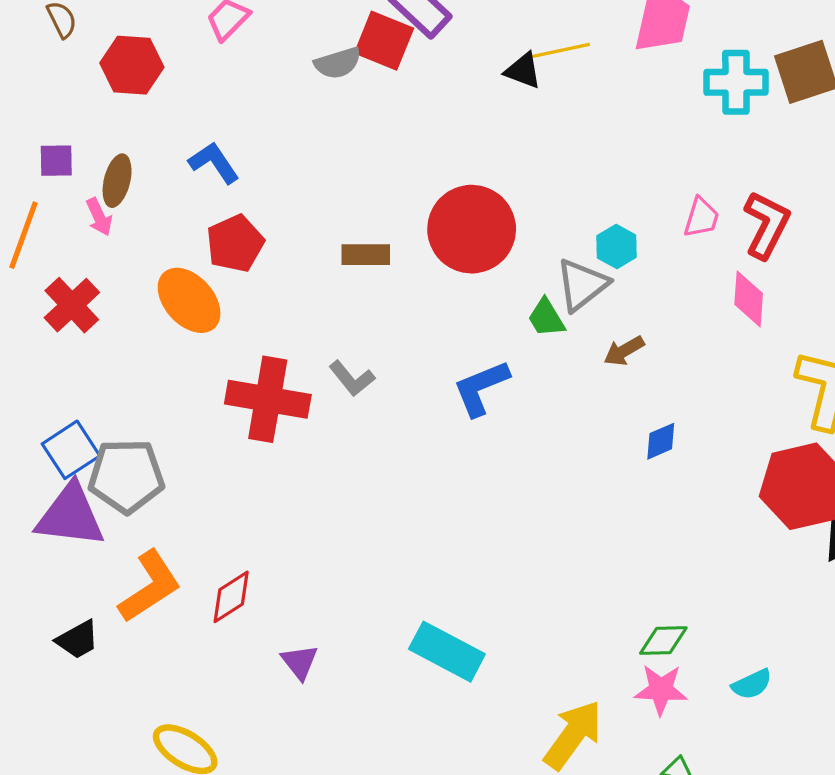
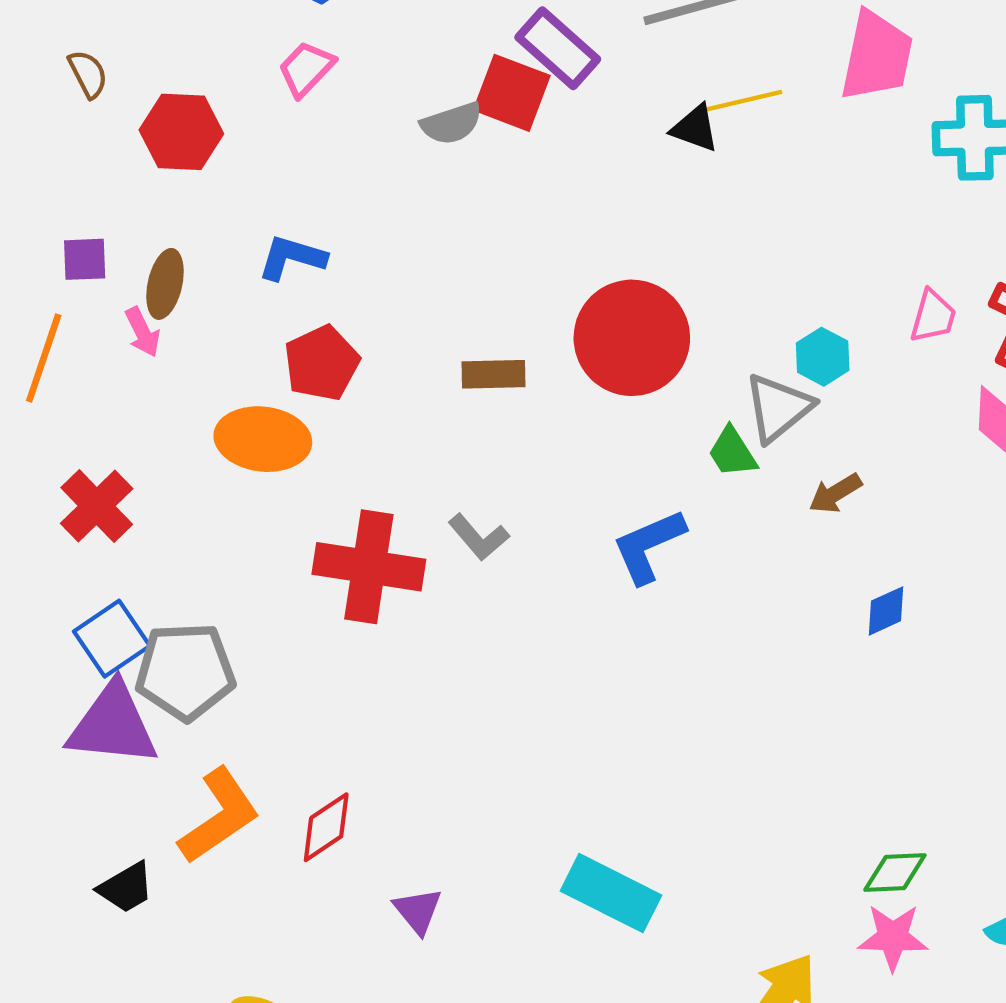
blue L-shape: (214, 163) -> (292, 258), turned -38
orange ellipse: (189, 300) -> (263, 439), turned -40
red cross: (72, 305) -> (97, 506), moved

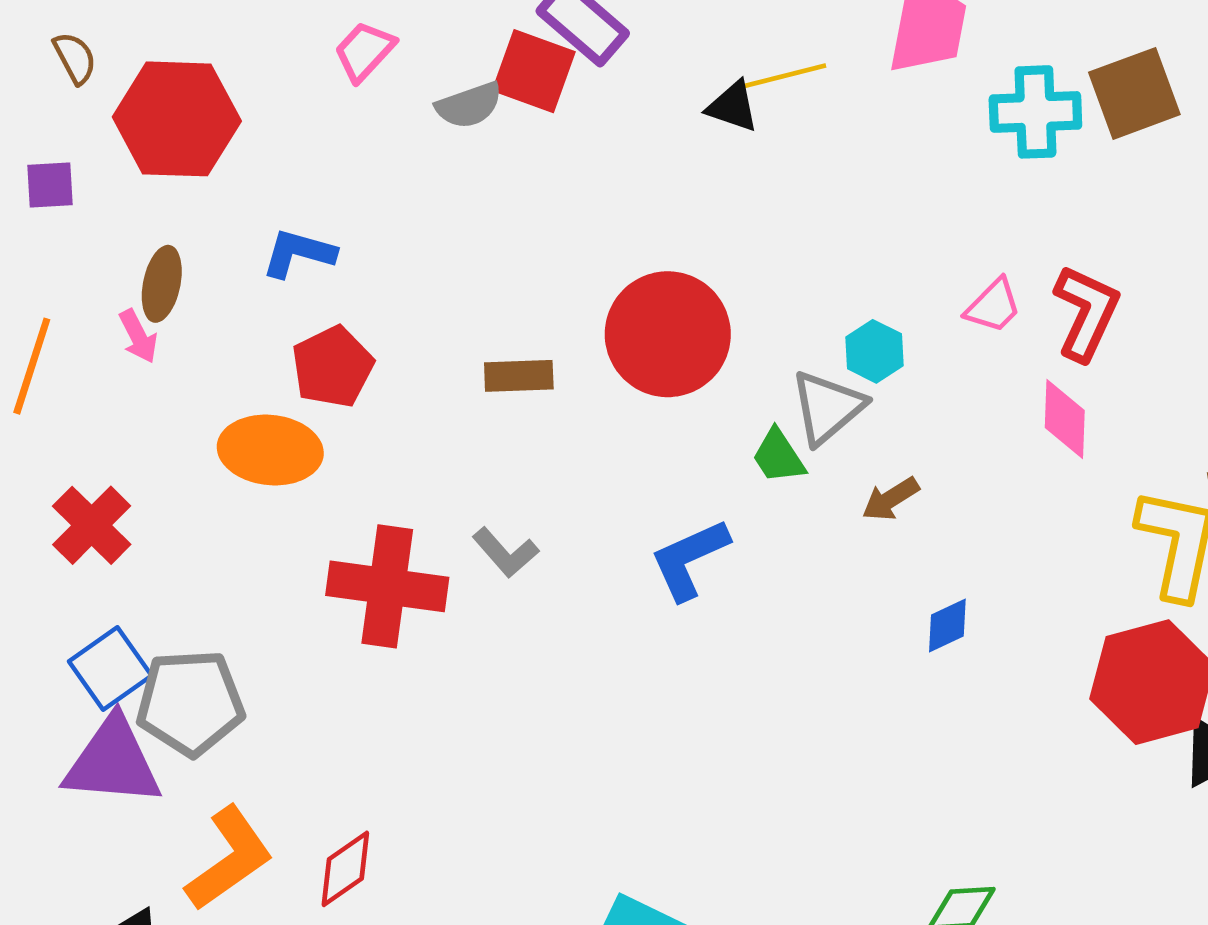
pink trapezoid: (306, 69) -> (364, 51), moved
red hexagon: (181, 132) -> (177, 119), size x1.4
purple square: (85, 259) -> (50, 185), moved
pink trapezoid: (933, 316) -> (993, 306), turned 30

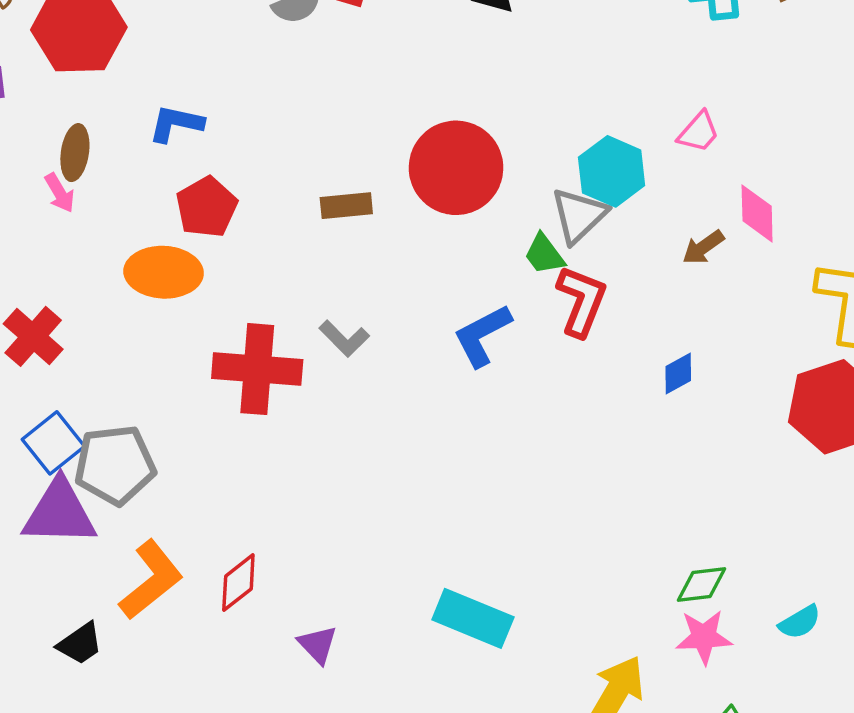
red L-shape: (1086, 313) -> (581, 301), moved
cyan hexagon: (874, 351) -> (612, 171), size x1.5
brown arrow: (891, 499) -> (703, 247), moved

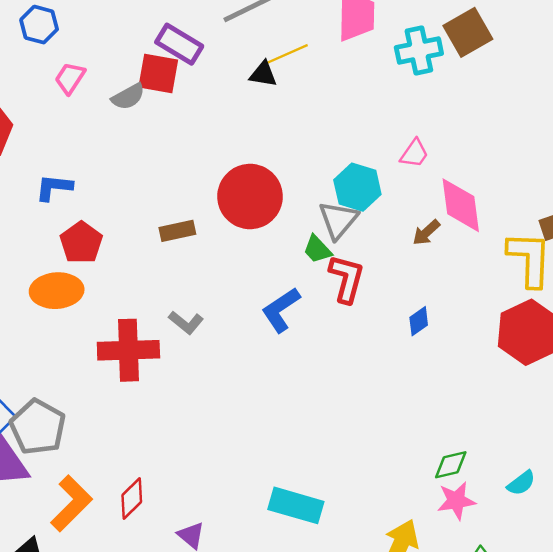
pink diamond: (757, 214) -> (461, 205), size x1.4
gray pentagon: (115, 465) -> (38, 427), turned -30

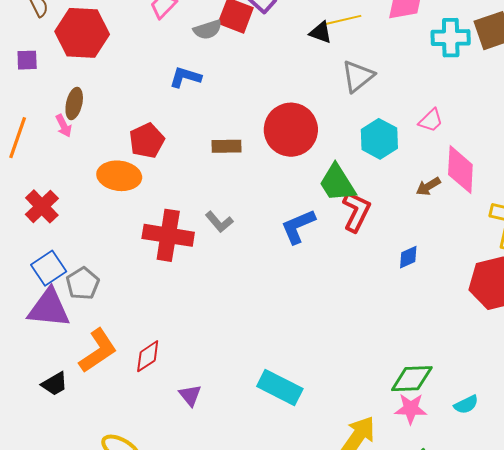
blue L-shape: (54, 187) -> (185, 77), moved
gray triangle: (338, 220) -> (358, 76), moved
green trapezoid: (317, 249) -> (337, 183), size x1.6
gray pentagon: (38, 427) -> (83, 284), size x0.7
green diamond: (451, 465) -> (412, 379), size x1.4

